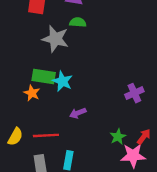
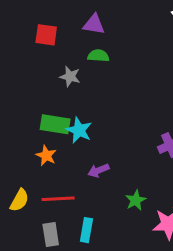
gray star: (55, 39) -> (70, 77), size x0.6
orange star: (32, 93) -> (46, 156), moved
green star: (118, 137) -> (136, 200), moved

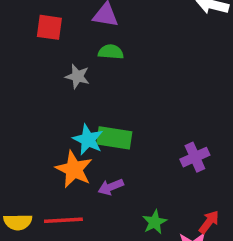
green rectangle: (55, 124) -> (114, 138), moved
orange star: (46, 156) -> (74, 169), moved, size x1.5
yellow semicircle: (19, 200) -> (18, 222), turned 60

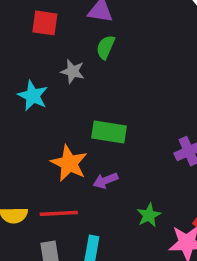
green semicircle: (111, 52) -> (106, 47), turned -70
cyan star: (88, 140) -> (33, 96), moved

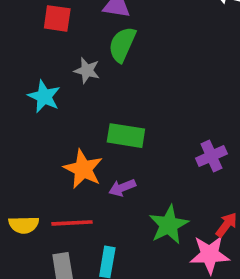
green semicircle: (106, 47) -> (122, 44), size x1.4
green star: (149, 215) -> (169, 225), size x1.5

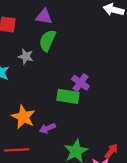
green rectangle: (126, 136) -> (68, 96), moved
purple cross: (211, 156) -> (80, 83), moved, turned -30

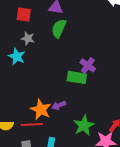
gray star: (26, 56) -> (28, 38), moved
orange star: (23, 117) -> (41, 109), moved

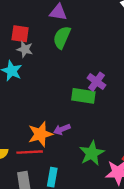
red square: (24, 14) -> (20, 34), moved
orange star: (41, 109) -> (40, 134), turned 30

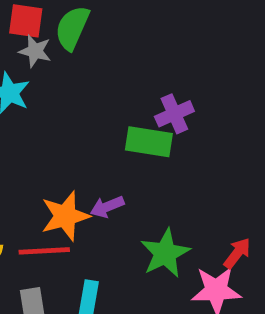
green semicircle: (62, 37) -> (72, 28), moved
purple cross: (97, 82) -> (174, 114), turned 30

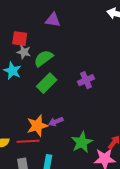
green semicircle: (72, 28) -> (43, 58), moved, turned 30
green rectangle: (149, 142) -> (47, 83), moved, turned -54

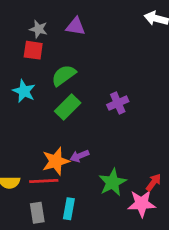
gray star: (24, 52) -> (39, 29), moved

